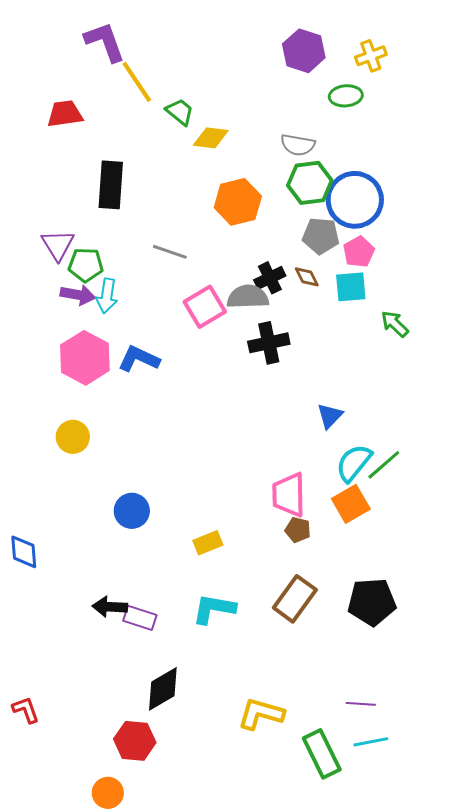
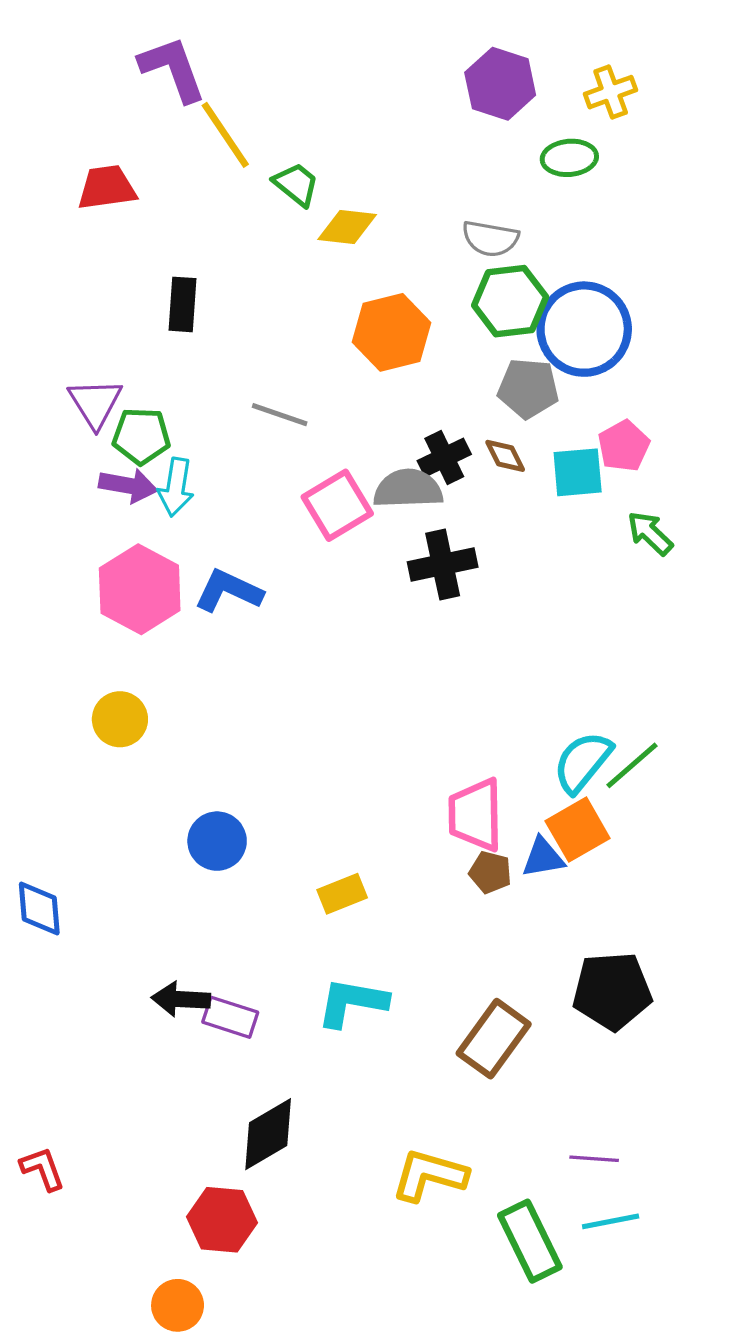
black rectangle: (111, 185) -> (182, 304), size x0.7
pink pentagon: (359, 252) -> (624, 446), moved
blue triangle: (330, 416) -> (543, 858), moved, turned 36
brown rectangle: (295, 599) -> (494, 1039), moved

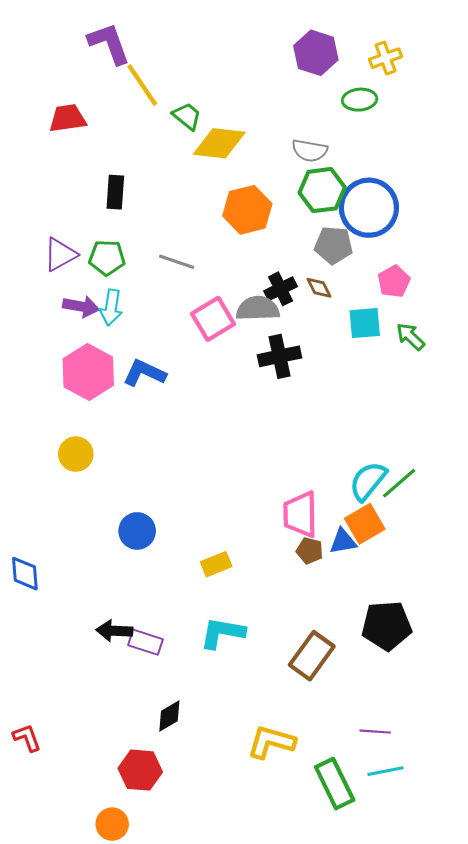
yellow diamond: (347, 227) -> (219, 143), size x1.4
purple triangle: (95, 403) -> (60, 254), turned 33
green pentagon: (141, 436) -> (107, 258), moved
cyan square: (578, 472) -> (365, 323), moved
black diamond: (268, 1134) -> (169, 716), size x0.7

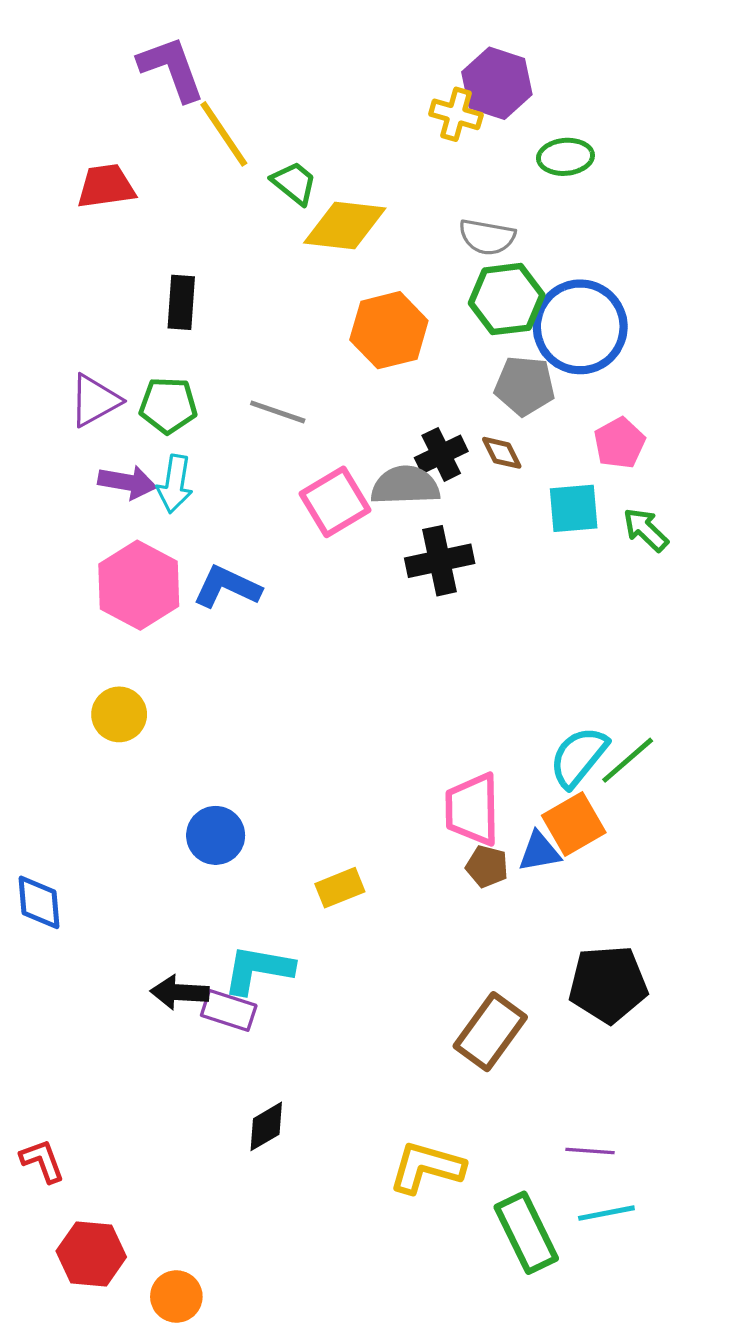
yellow cross: (386, 58) -> (456, 114), moved, turned 36
cyan L-shape: (222, 633) -> (258, 969), moved
red hexagon: (140, 770) -> (91, 1254), moved

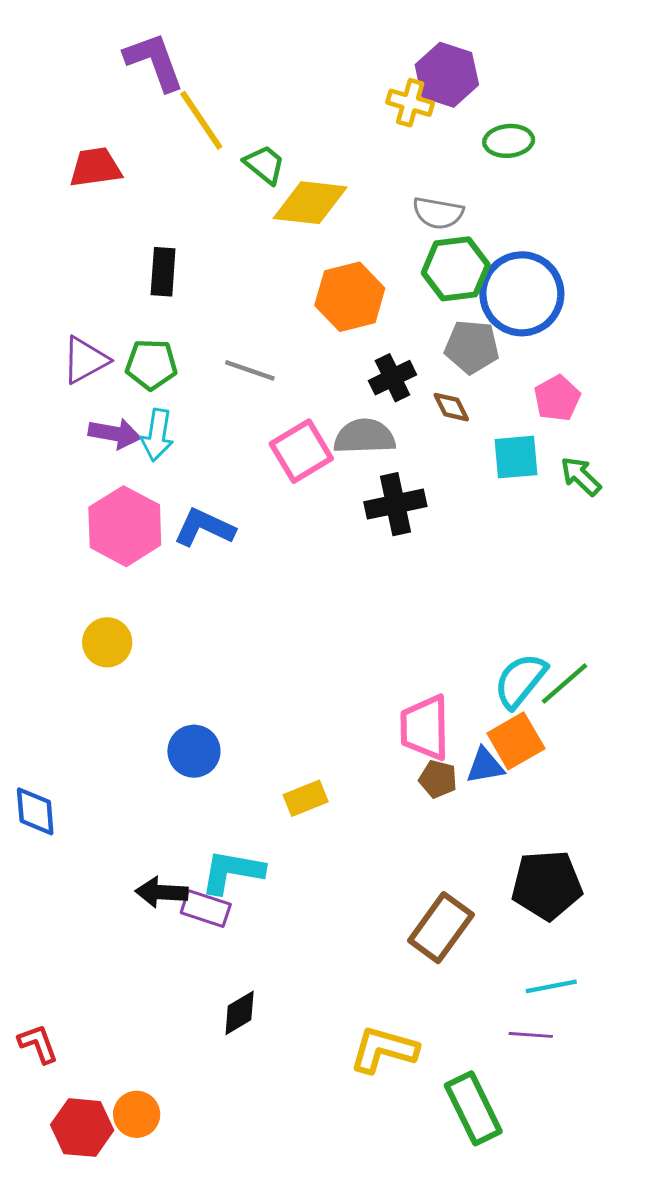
black cross: (441, 454) -> (392, 378), moved
cyan line: (606, 1213) -> (551, 986), moved
orange circle: (176, 1297) -> (137, 1114), moved

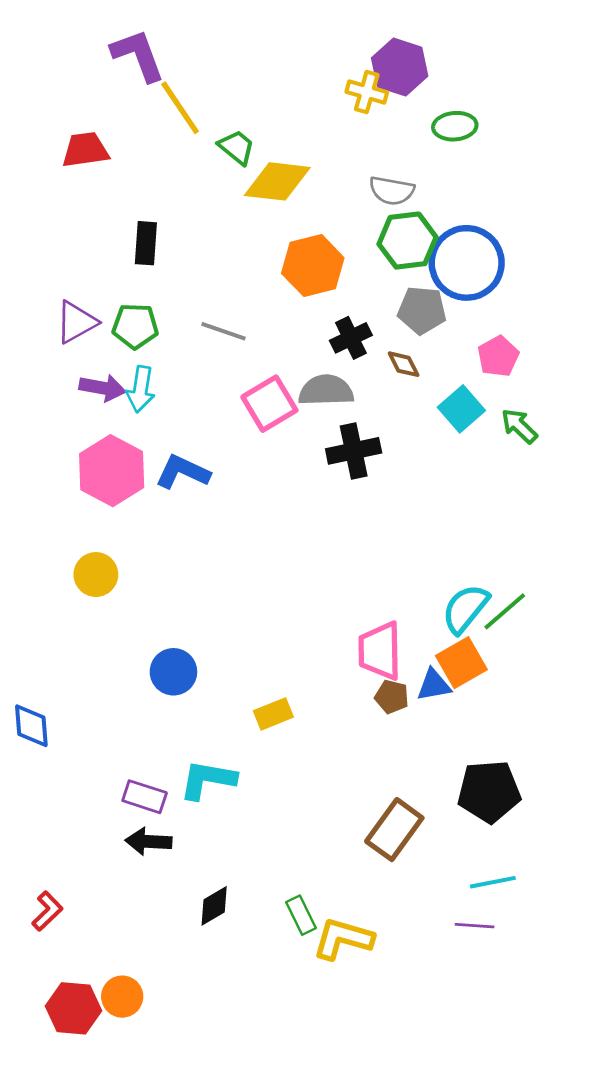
cyan square: (516, 457) -> (461, 409), turned -36
black arrow: (162, 892) -> (148, 841), moved
purple rectangle: (206, 908) -> (145, 797), moved
red L-shape: (38, 1044) -> (47, 911), moved, turned 66
green rectangle: (473, 1108) -> (301, 915), moved, size x0.6

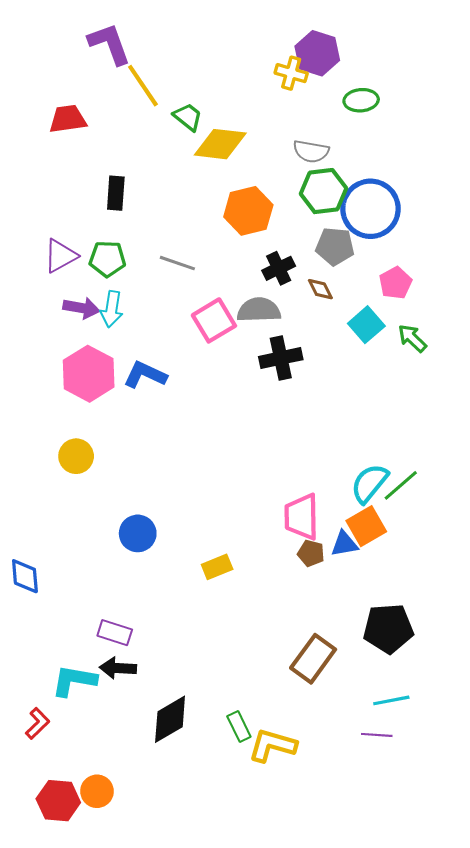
cyan L-shape: (208, 780) -> (74, 681), moved
black diamond: (214, 906) -> (170, 719), size x1.5

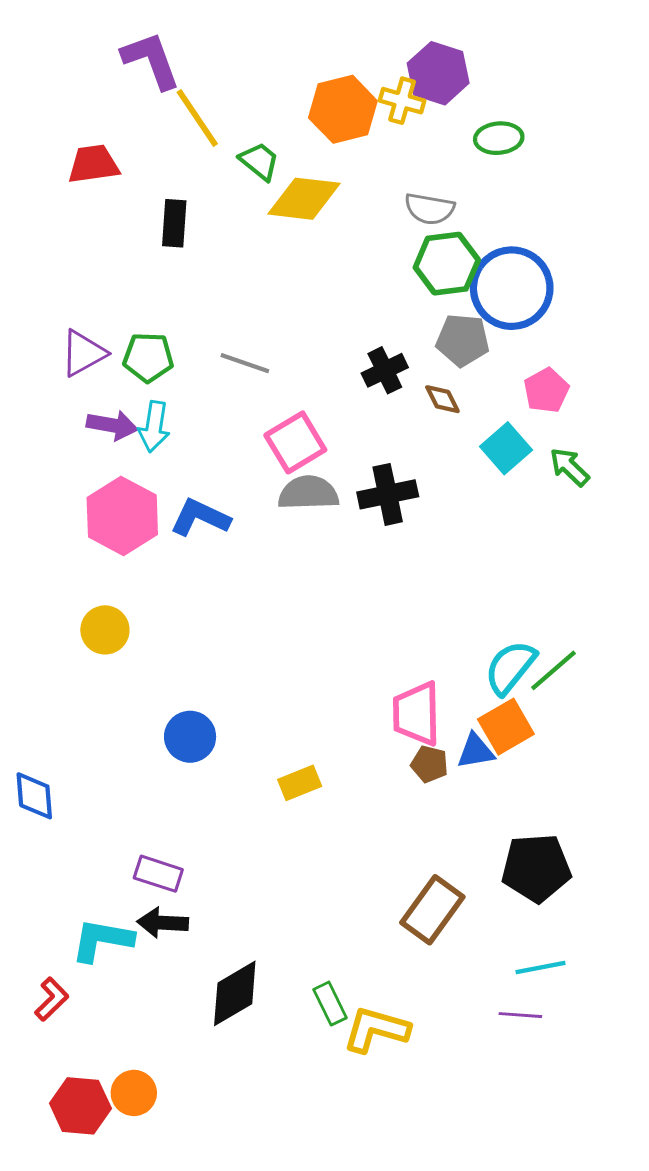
black rectangle: (116, 193) -> (174, 223), moved
orange hexagon: (248, 211) -> (343, 109), moved
gray semicircle: (259, 310) -> (308, 493), moved

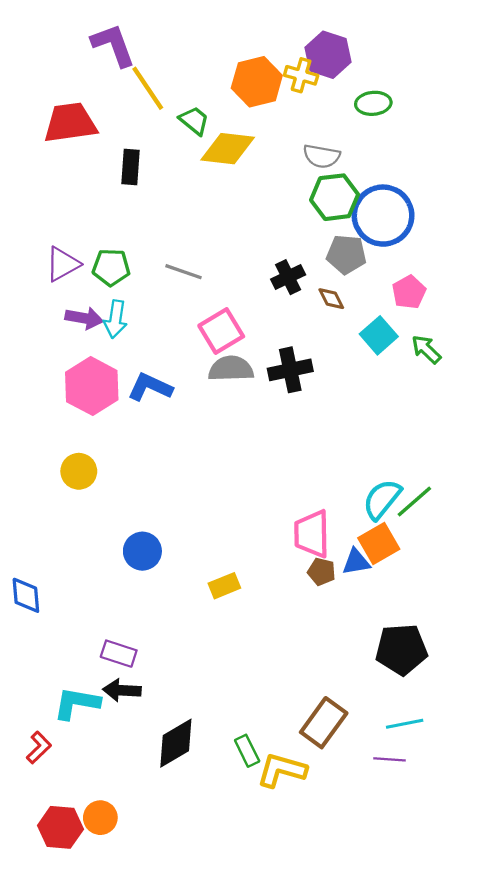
red trapezoid: (93, 164) -> (70, 123), size x1.4
brown rectangle: (432, 910) -> (324, 723), moved

